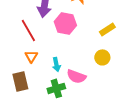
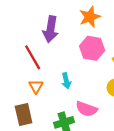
pink hexagon: (65, 23) -> (92, 48), moved
cyan arrow: (56, 64) -> (66, 81), moved

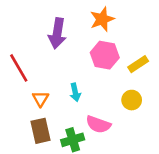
red line: (33, 57) -> (19, 68), moved
brown rectangle: (24, 115) -> (41, 131), moved

